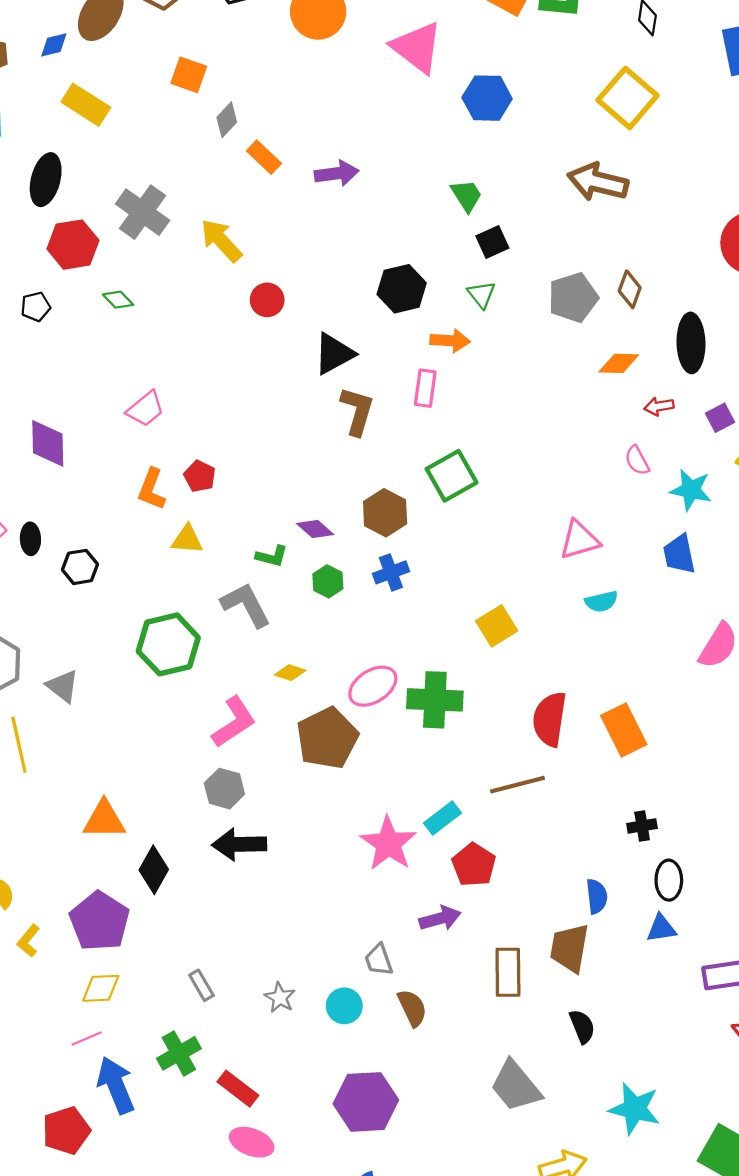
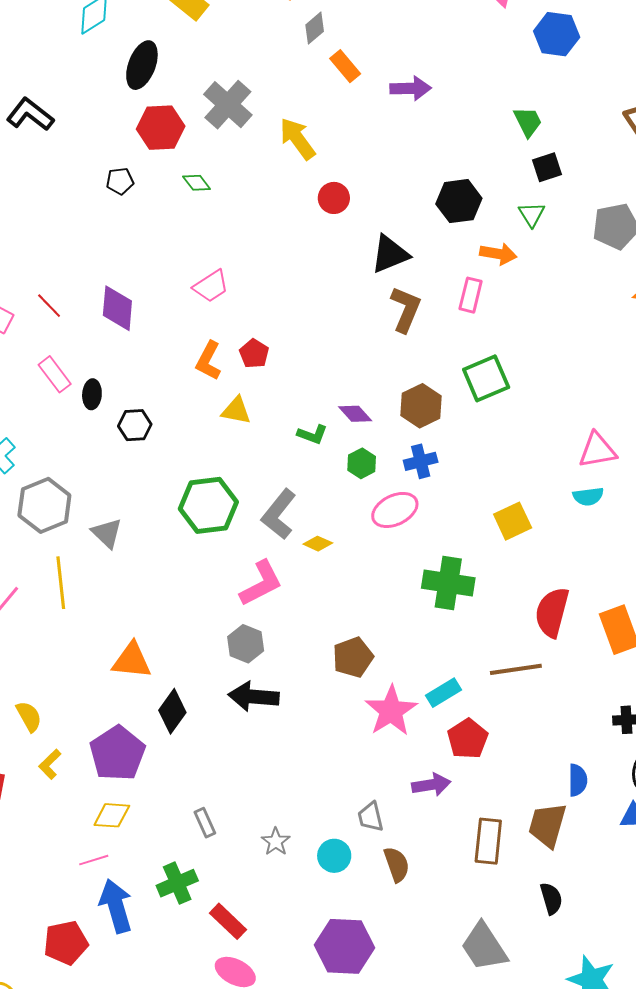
cyan semicircle: (601, 601) -> (588, 496), moved
gray L-shape: (246, 605) -> (279, 514), moved, turned -120
pink ellipse: (373, 686) -> (395, 510), moved
brown pentagon: (327, 738) -> (353, 657), moved, size x0.7

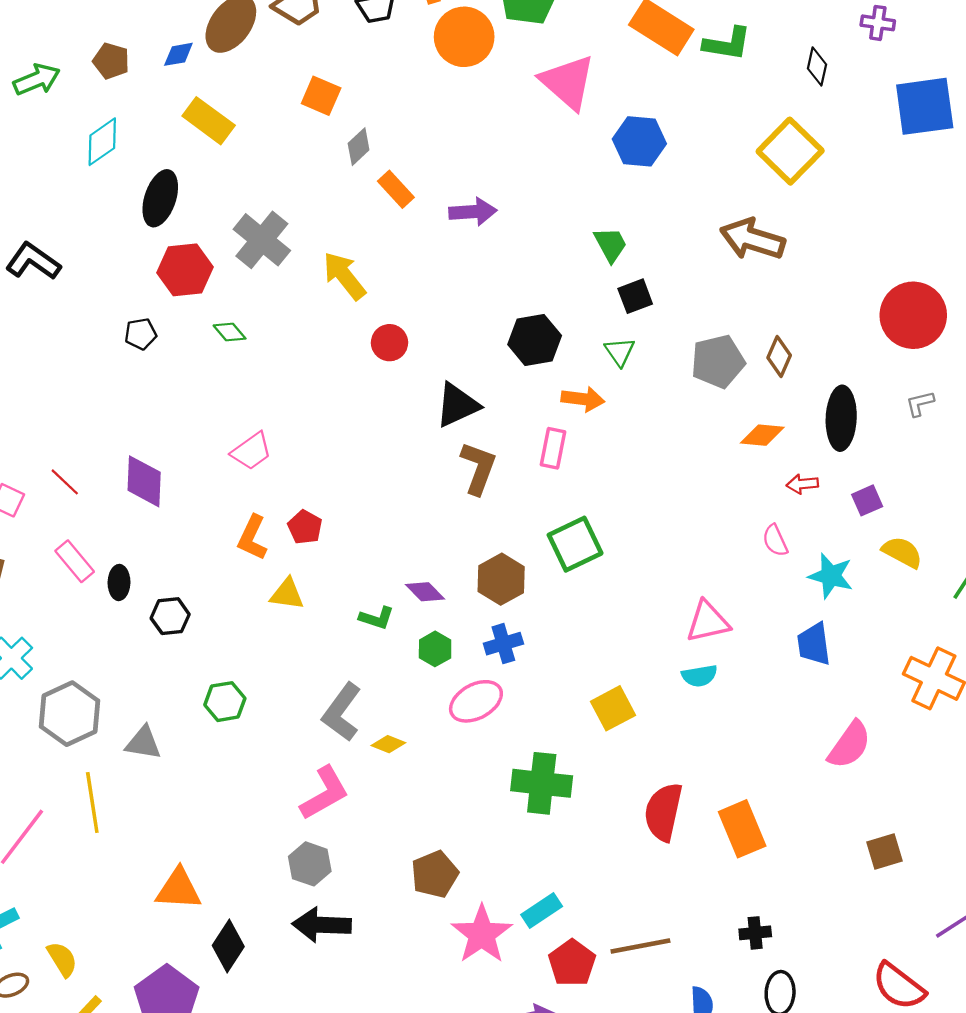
green hexagon: (208, 505) -> (225, 702), moved, size x0.6
gray triangle: (107, 533) -> (143, 743), turned -32
brown line: (516, 669) -> (640, 946), moved

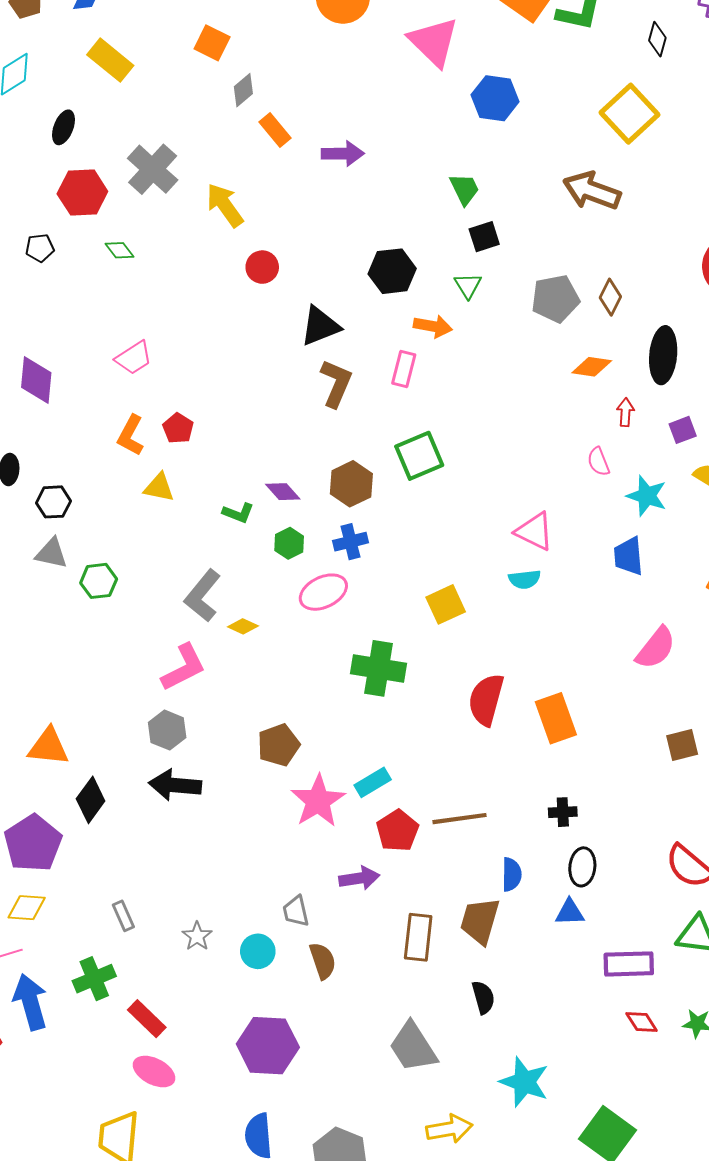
black ellipse: (160, 198) -> (64, 127), size x0.7
red arrow: (802, 484) -> (625, 412), turned 96
pink triangle: (708, 622) -> (534, 531), turned 36
gray triangle: (143, 743) -> (51, 553), moved

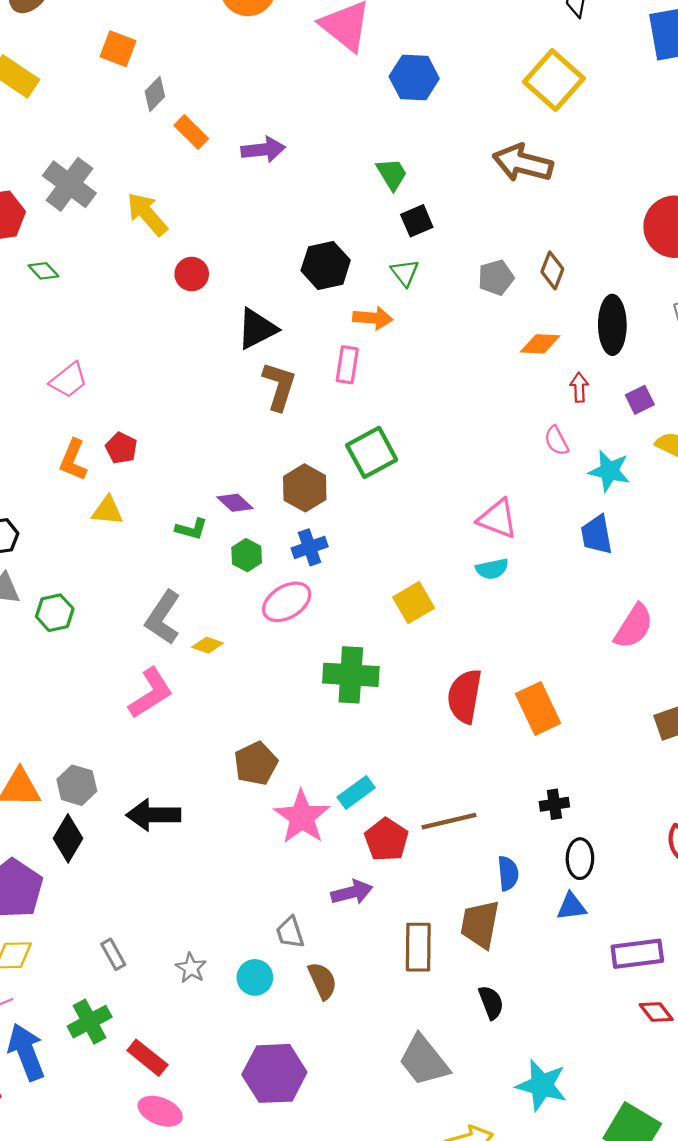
gray pentagon: (555, 299) -> (496, 278), size x0.7
gray hexagon: (167, 730) -> (77, 785), moved

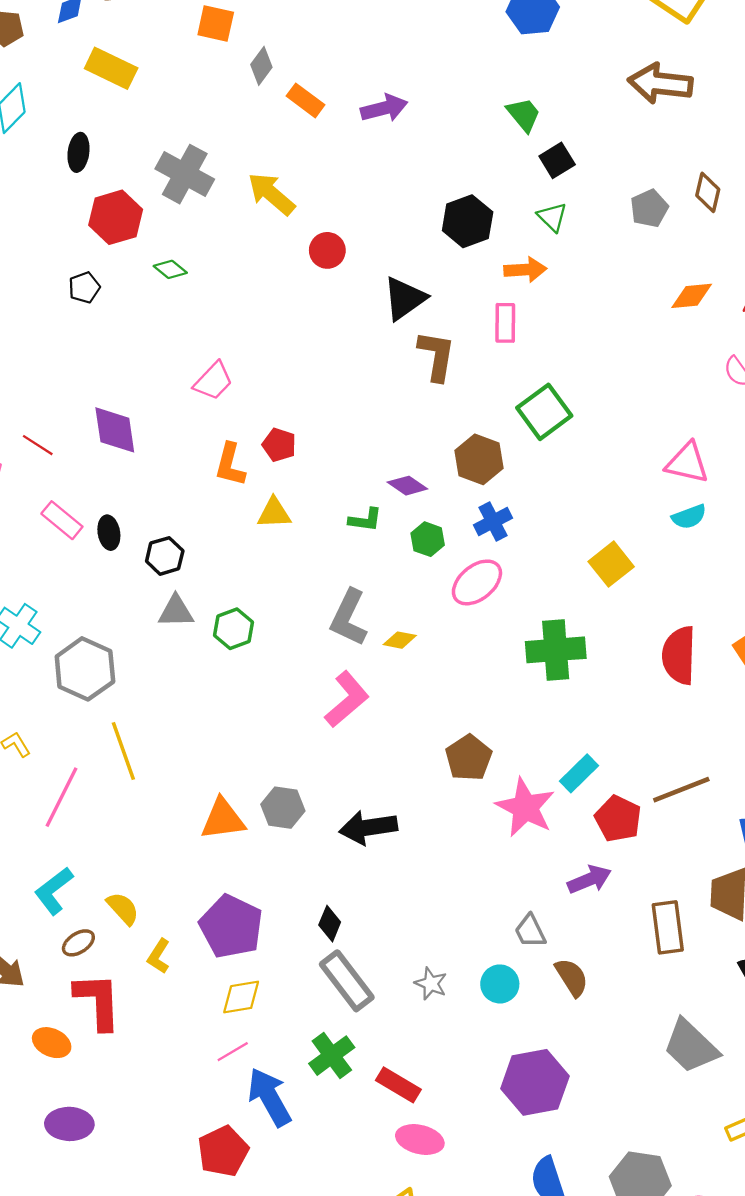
orange diamond: (540, 344) -> (692, 296), moved
black diamond: (68, 838) -> (330, 924), moved, size x0.7
gray rectangle: (113, 954) -> (347, 981), size x1.8

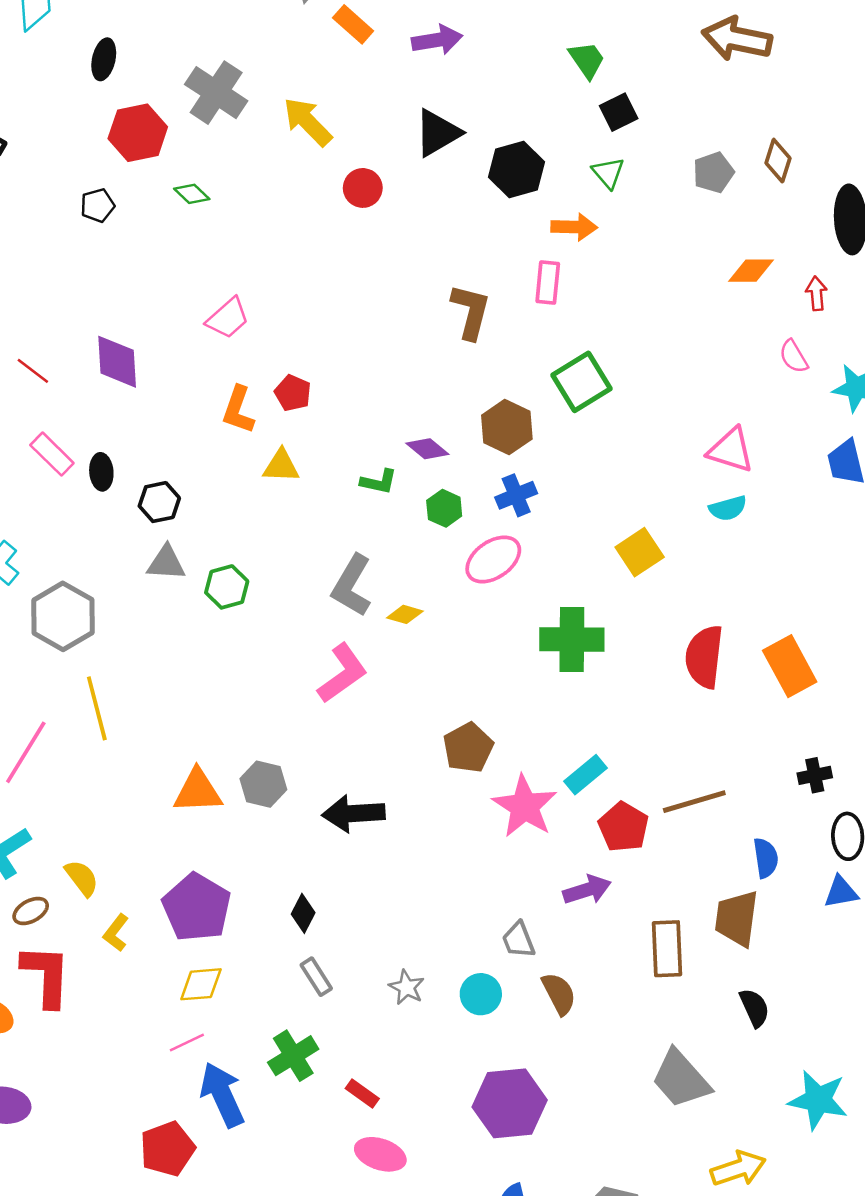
black triangle: (405, 298) -> (438, 133), moved
gray rectangle: (347, 981) -> (316, 977), size x0.6
red rectangle: (398, 1085) -> (362, 1093), size x0.7

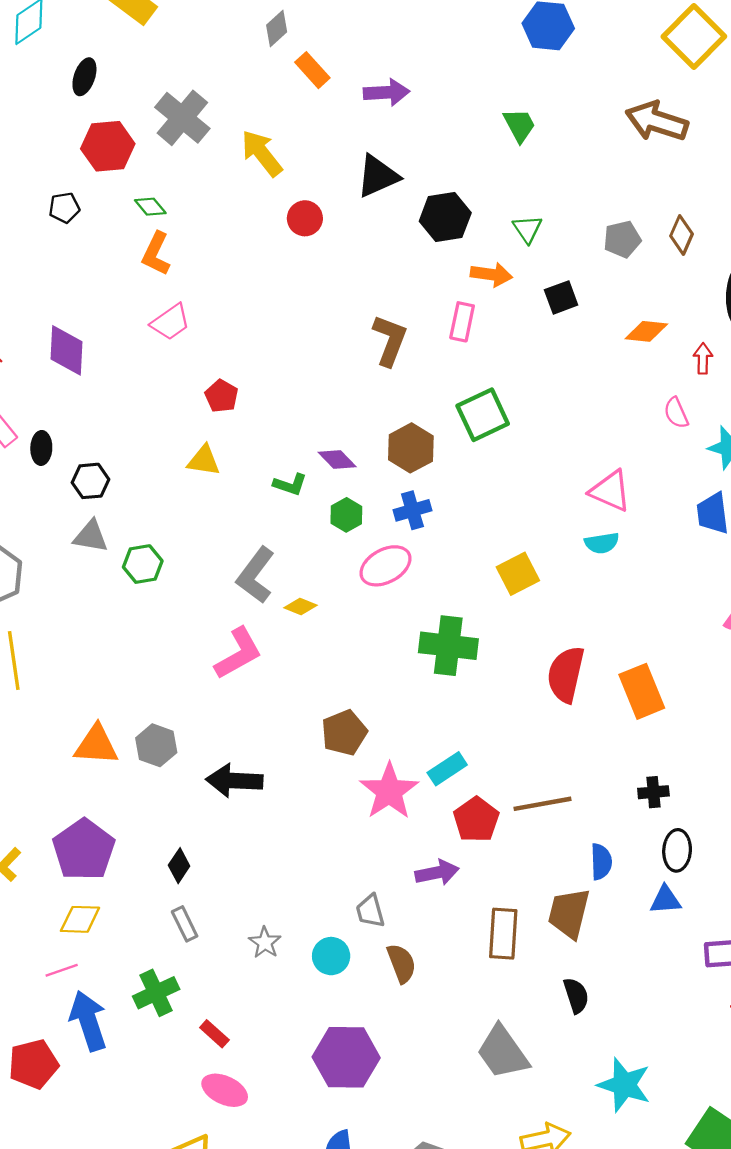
black square: (619, 112) -> (561, 297), moved
orange L-shape: (238, 410) -> (156, 254), moved

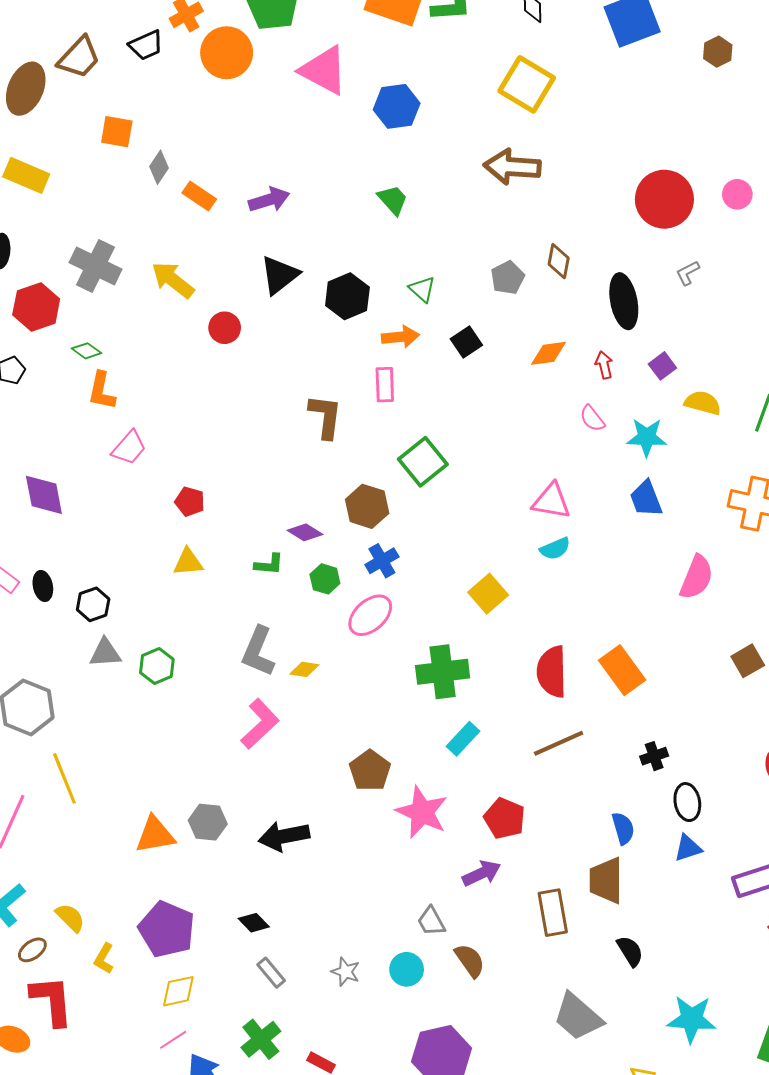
cyan rectangle: (447, 769) -> (463, 739), moved
brown line: (542, 804) -> (559, 743), moved
black diamond: (179, 866) -> (254, 923), turned -64

